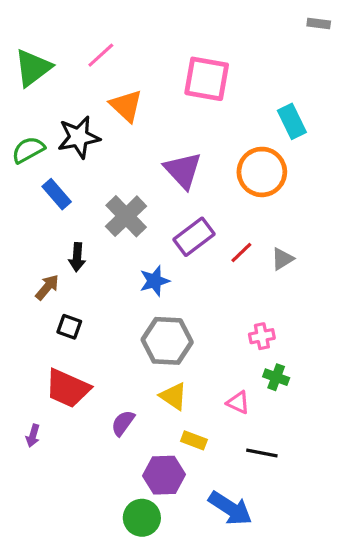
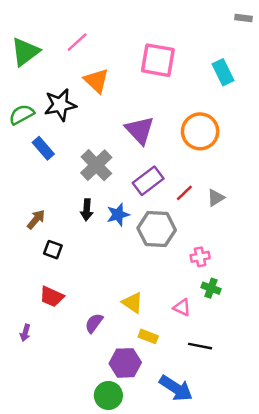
cyan rectangle: (292, 121) -> (223, 72), moved
black arrow: (77, 257) -> (87, 210), moved
gray hexagon: (167, 341) -> (157, 229), moved
red trapezoid: (68, 388) -> (52, 297), size x0.7

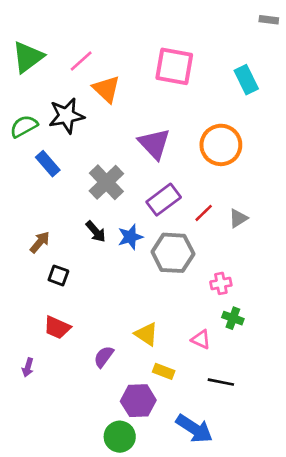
pink line: (77, 42) -> (81, 61), moved
black arrow: (87, 210) -> (96, 232), turned -45

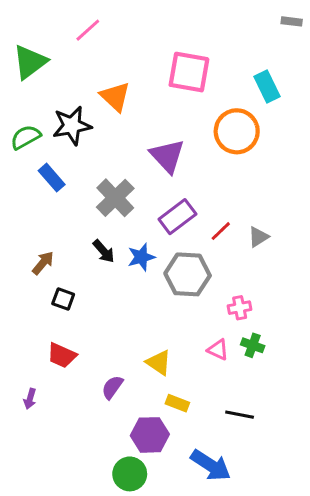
pink line: (81, 61) -> (88, 30), moved
orange circle: (221, 145) -> (237, 131), moved
pink triangle: (201, 339) -> (218, 350), moved

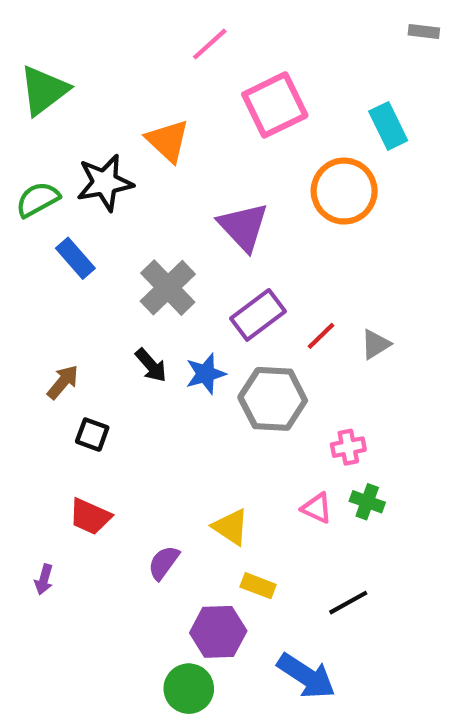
pink line: (88, 30) -> (210, 44), moved
pink square: (189, 72) -> (275, 105), turned -36
black line: (240, 415) -> (348, 603), turned -40

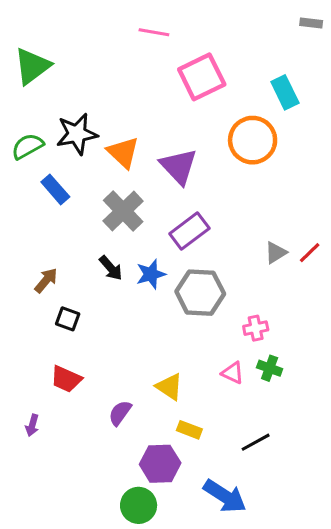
pink line: (210, 44) -> (154, 32), turned 52
orange triangle: (168, 141) -> (123, 152), moved
red line: (321, 336) -> (310, 253), moved

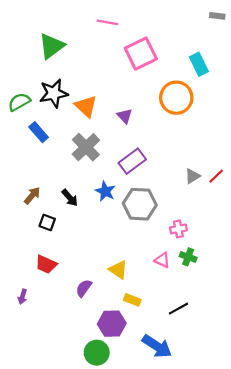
green triangle: (32, 66) -> (51, 46), moved
purple triangle: (179, 166) -> (125, 116), size x0.6
black arrow: (111, 268) -> (70, 198), moved
blue star: (151, 274) -> (105, 191), turned -30

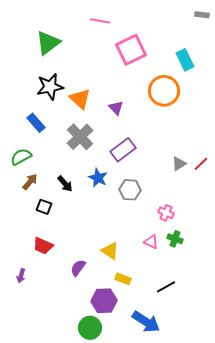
green semicircle: (19, 102) -> (21, 157), moved
gray hexagon: (140, 204) -> (130, 190), size x0.7
pink cross: (178, 229) -> (166, 213), turned 35

